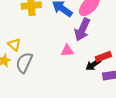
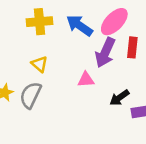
yellow triangle: (14, 45) -> (40, 64), moved
red rectangle: (103, 57) -> (132, 47), moved, turned -63

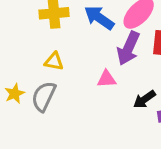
yellow triangle: (40, 64) -> (54, 61), turned -30

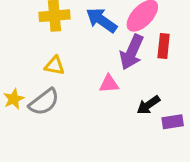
gray semicircle: (44, 96) -> (44, 102), turned -152

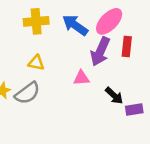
black arrow: (148, 105) -> (114, 96), turned -102

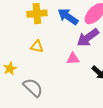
purple arrow: (100, 52) -> (88, 38), turned 30
gray semicircle: (27, 93) -> (33, 88), moved, turned -100

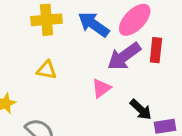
pink triangle: (73, 59) -> (101, 88), turned -32

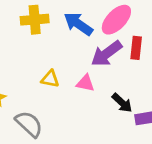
yellow triangle: (47, 70) -> (50, 79), moved
pink triangle: (101, 88) -> (85, 83), turned 48

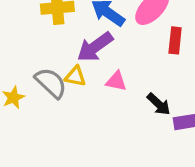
purple arrow: (107, 54) -> (95, 47), moved
gray semicircle: (29, 124) -> (51, 83), moved

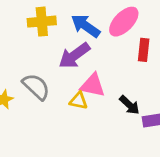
yellow triangle: (75, 76) -> (79, 101), moved
pink triangle: (116, 81) -> (93, 85), size x1.4

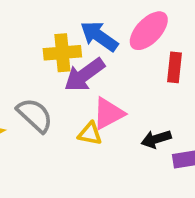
yellow cross: (42, 22) -> (62, 53), moved
pink triangle: (93, 85) -> (108, 113), turned -40
black arrow: (129, 105) -> (156, 139), turned 120

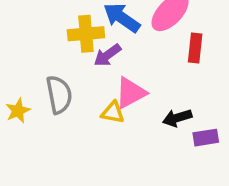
purple arrow: (84, 75) -> (107, 55), size x0.7
gray semicircle: (35, 115) -> (59, 95), turned 36

